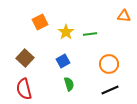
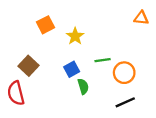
green line: (90, 34) -> (103, 60), moved
green semicircle: (69, 84) -> (83, 86), moved
red semicircle: (24, 89) -> (16, 93), moved

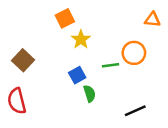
orange square: (46, 25) -> (65, 18), moved
brown square: (28, 66) -> (23, 60), moved
orange circle: (124, 73) -> (134, 53), moved

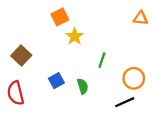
orange circle: (134, 53) -> (134, 78), moved
green line: (111, 65) -> (102, 60), turned -63
blue square: (77, 75) -> (56, 81), moved

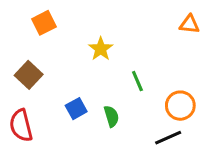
orange square: (60, 17) -> (44, 23), moved
green line: (102, 60) -> (137, 81), turned -42

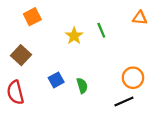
green line: (137, 81) -> (101, 30), moved

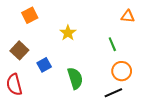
green line: (101, 30) -> (112, 44), moved
blue square: (56, 80) -> (44, 65), moved
green semicircle: (82, 86) -> (75, 78), size x1.5

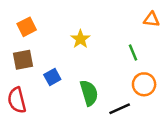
orange square: (30, 15) -> (27, 27), moved
brown square: (19, 50) -> (23, 60), turned 36
black line: (113, 93) -> (120, 109), moved

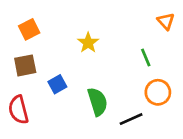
orange triangle: (151, 19) -> (166, 21), turned 42

